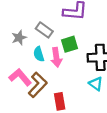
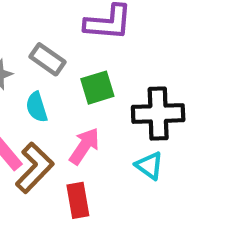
pink arrow: (56, 57) -> (84, 146), moved, turned -138

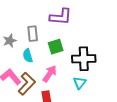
gray rectangle: (48, 59) -> (33, 34), turned 49
cyan triangle: (149, 166) -> (80, 83), turned 32

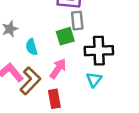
gray rectangle: (33, 34) -> (77, 21), moved

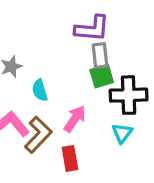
green square: (65, 36) -> (102, 76), moved

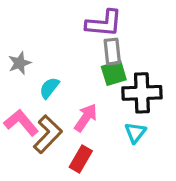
cyan semicircle: (40, 90) -> (49, 88), turned 55
red rectangle: (70, 158) -> (81, 159), turned 40

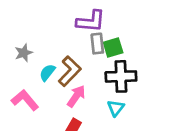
green square: (114, 73) -> (113, 48), moved
brown L-shape: (48, 134) -> (70, 71), moved

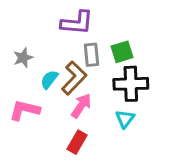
purple L-shape: (91, 21) -> (77, 23), moved
gray rectangle: (97, 44) -> (91, 55), moved
pink L-shape: (25, 100) -> (25, 110), turned -36

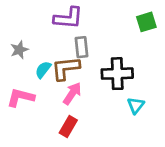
green square: (122, 52) -> (146, 22), moved
brown L-shape: (74, 78) -> (66, 68), turned -140
cyan triangle: (125, 119) -> (136, 105), moved

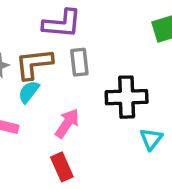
brown L-shape: (66, 68) -> (34, 64), moved
red rectangle: (68, 127) -> (62, 167), turned -54

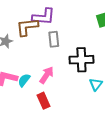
brown L-shape: (34, 64) -> (27, 27), moved
cyan semicircle: (29, 92) -> (24, 80), moved

